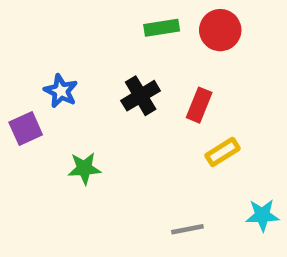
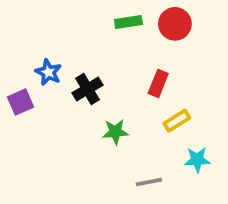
black cross: (141, 96) -> (87, 89), moved
green star: (84, 168) -> (115, 132), moved
cyan star: (262, 215) -> (197, 160), moved

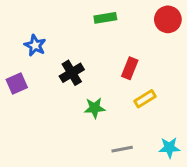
red circle: (175, 24) -> (168, 19), moved
blue star: (48, 72) -> (35, 45), moved
cyan star: (197, 160) -> (169, 148), moved

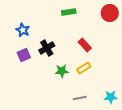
red rectangle: (130, 68) -> (85, 45), turned -64
purple square: (17, 84) -> (24, 55), moved
yellow rectangle: (145, 99) -> (84, 68), moved

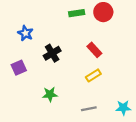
red circle: (110, 13) -> (103, 12), moved
purple square: (24, 55) -> (19, 68), moved
green star: (62, 71) -> (50, 94), moved

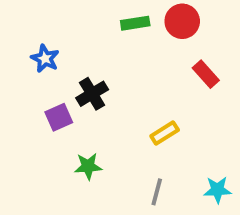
red rectangle: (94, 50) -> (206, 74), moved
purple square: (19, 68) -> (59, 117), moved
gray line: (89, 109) -> (157, 192), turned -64

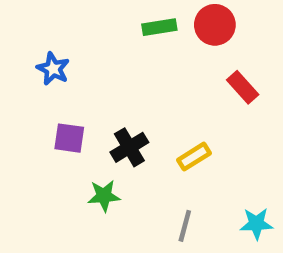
black cross: (92, 94) -> (129, 147), moved
purple square: (59, 117) -> (69, 138), turned 32

